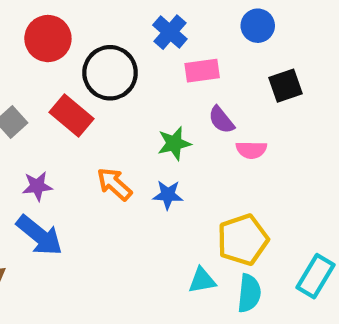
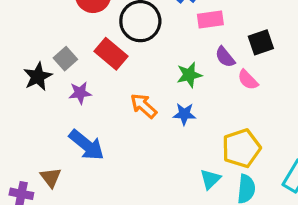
black square: (286, 86) -> (261, 42), moved
pink semicircle: (251, 150) -> (248, 80), turned 45
purple star: (37, 186) -> (80, 93), moved
cyan triangle: (202, 280) -> (210, 179), turned -35

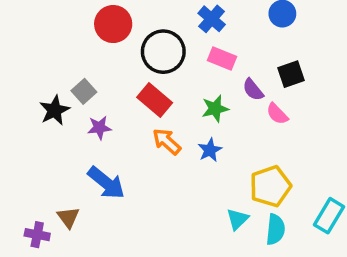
pink rectangle: (210, 20) -> (222, 59), moved, turned 30
red rectangle: (111, 54) -> (155, 100), moved
blue star: (184, 114) -> (210, 150), turned -30

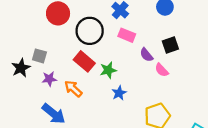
gray square: (84, 91) -> (39, 56), turned -32
green star: (215, 109) -> (108, 70), moved
orange arrow: (167, 141) -> (73, 89), moved

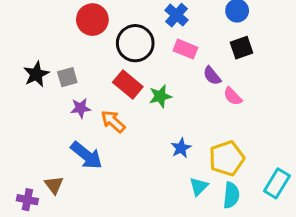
black square: (170, 45) -> (242, 48), moved
gray square: (39, 56) -> (67, 77), turned -32
black star: (21, 68) -> (36, 74), moved
blue star: (119, 93) -> (181, 148), moved

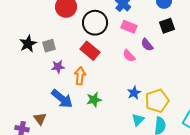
green star: (160, 96) -> (94, 100), moved
pink semicircle: (233, 96) -> (129, 56), moved
orange arrow: (113, 121) -> (80, 76), turned 54
blue star: (181, 148) -> (134, 93), moved

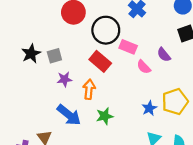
pink rectangle: (129, 27) -> (128, 47), moved
yellow pentagon: (157, 101) -> (175, 102), moved

